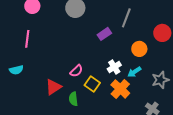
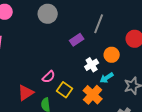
white cross: (114, 67) -> (92, 65), moved

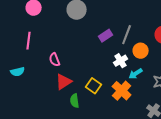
gray line: (99, 24) -> (127, 35), moved
pink semicircle: (49, 77) -> (55, 60), moved, turned 112
red triangle: (26, 93) -> (64, 82), moved

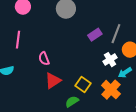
green semicircle: (75, 101) -> (72, 102), moved, turned 64

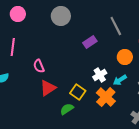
gray line: (116, 34) -> (116, 26), moved, turned -48
white cross: (110, 60) -> (100, 75), moved

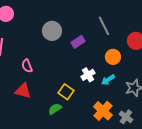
gray circle: (61, 16) -> (52, 31), moved
red triangle: (48, 88) -> (23, 91), moved, turned 48
orange cross: (106, 97) -> (103, 111), moved

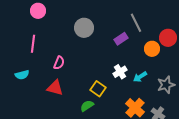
purple rectangle: (78, 42) -> (121, 39), moved
orange circle: (113, 57) -> (152, 49), moved
pink semicircle: (27, 66) -> (59, 63), turned -136

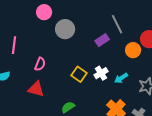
pink circle: (38, 11) -> (44, 12), moved
yellow square: (98, 89) -> (79, 74), moved

